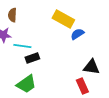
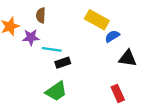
black triangle: (91, 67) -> (128, 58), moved

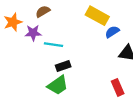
brown semicircle: (41, 15) -> (43, 11), turned 56
black rectangle: (63, 63) -> (63, 66), moved

